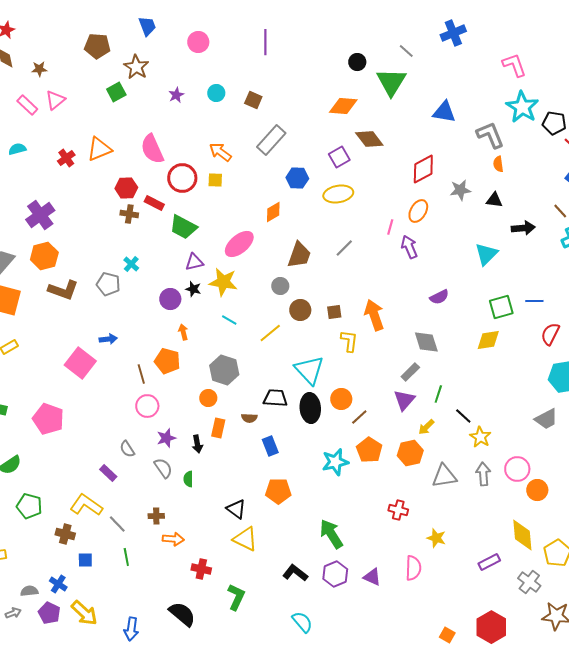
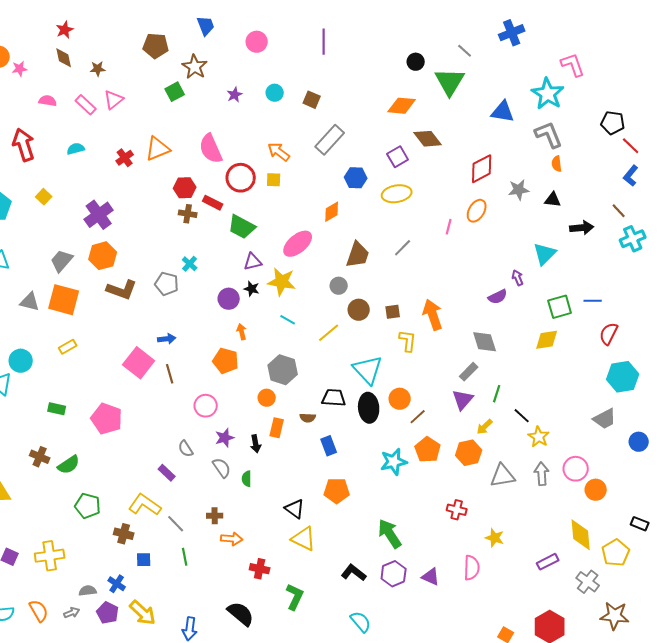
cyan star: (522, 107) -> (548, 94), moved
purple arrow: (409, 247) -> (518, 278), moved, size x0.7
brown line: (141, 374) -> (170, 374), moved

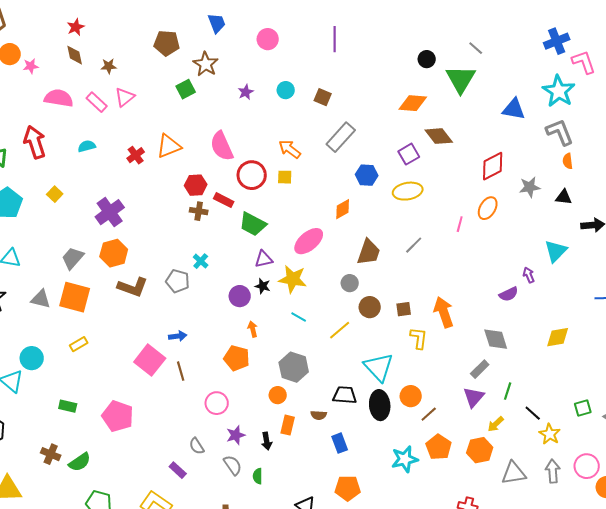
blue cross: (512, 33) -> (557, 41), moved
pink semicircle: (48, 101) -> (59, 98), size x1.6
green square: (560, 307) -> (583, 408), moved, size x0.7

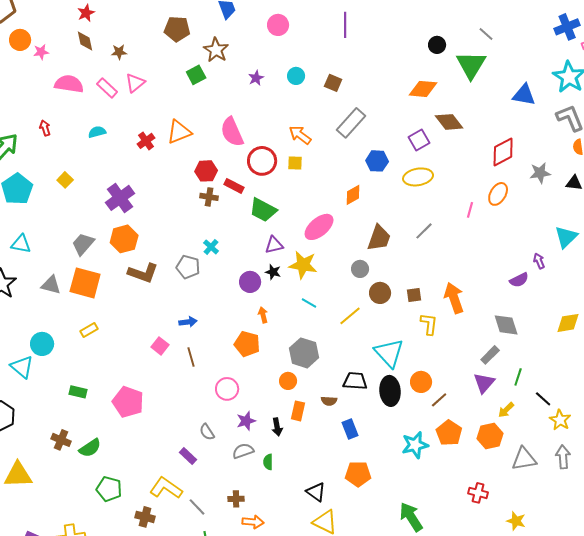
red arrow: (35, 142) -> (45, 128), size x0.5
pink square: (150, 360) -> (160, 346), size x0.6
gray semicircle: (233, 465) -> (243, 451), turned -75

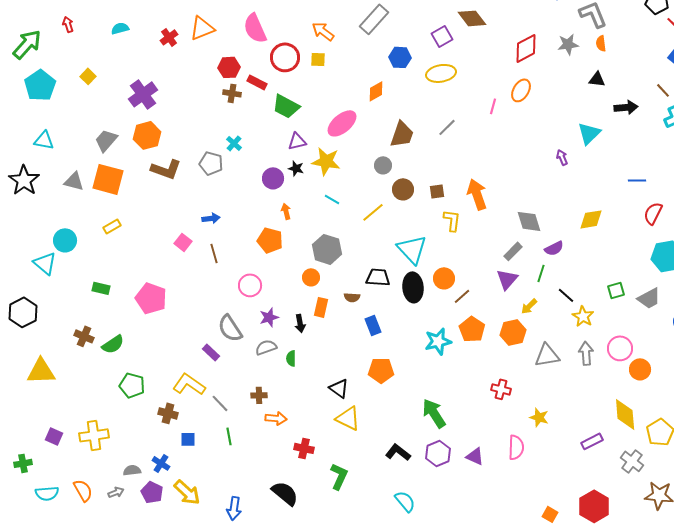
gray star: (540, 173) -> (568, 44), moved
purple semicircle: (519, 280) -> (554, 248), moved
gray semicircle: (207, 432) -> (230, 328), size x1.6

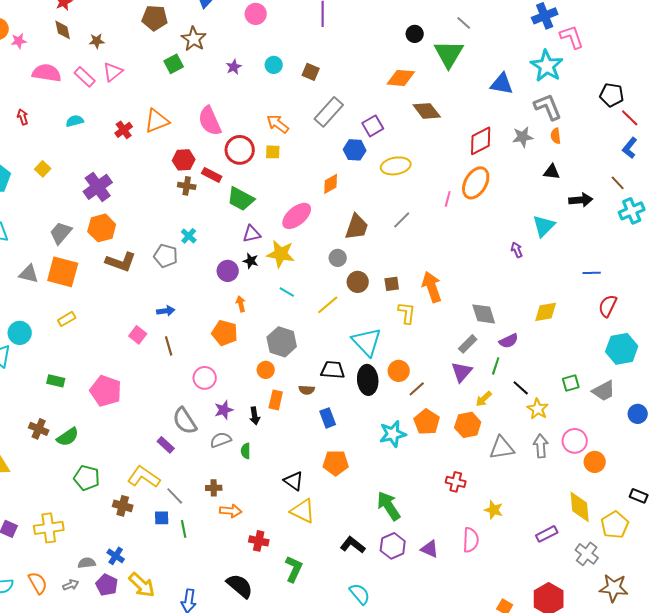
purple square: (442, 36) -> (373, 126), moved
orange ellipse: (521, 90) -> (476, 183), size x1.4
blue square: (188, 439) -> (162, 518), moved

